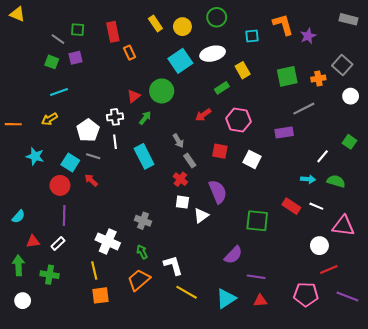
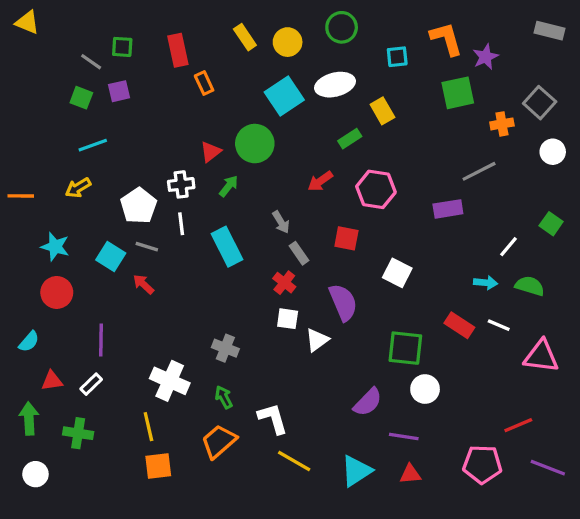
green square: (287, 76) -> (458, 93), moved
white square: (252, 159) -> (397, 273), moved
red circle: (60, 185) -> (57, 292), moved
white circle: (319, 246) -> (425, 389), moved

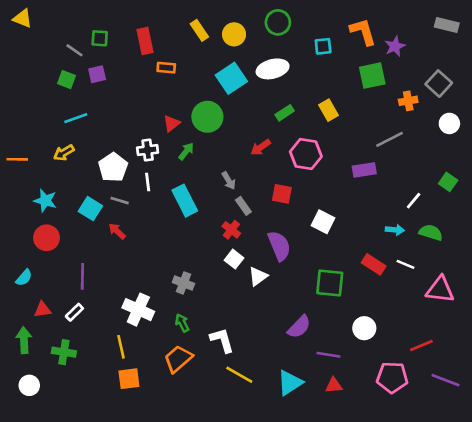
orange rectangle: (204, 83) -> (166, 68), turned -60
yellow rectangle: (382, 111) -> (328, 110), moved
white square: (288, 319) -> (234, 259), turned 30
white circle: (425, 389) -> (364, 328), moved

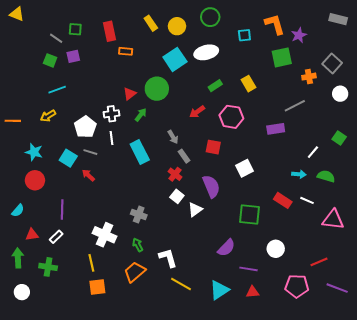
white square: (323, 222) -> (244, 168), turned 36

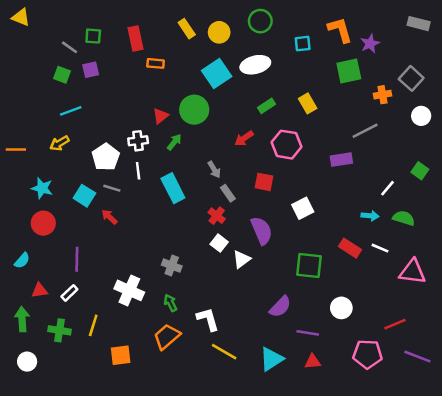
yellow line: (91, 263) -> (93, 325), moved, turned 30

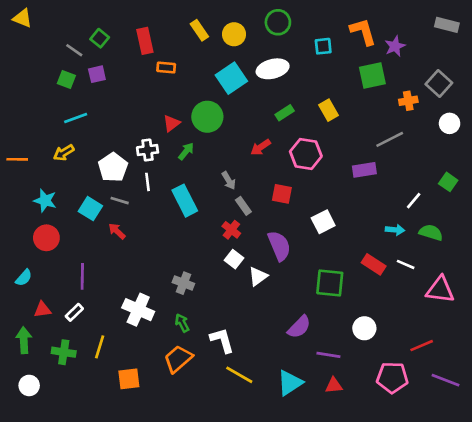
green square: (93, 36) -> (100, 38), turned 35

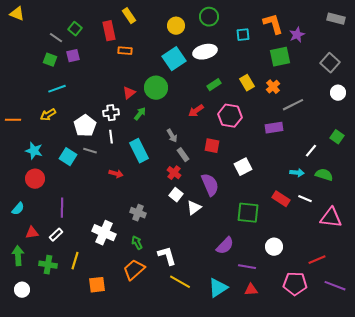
yellow rectangle: (199, 30) -> (129, 16), moved
orange cross: (408, 101) -> (273, 87), moved, turned -32
red arrow: (117, 231) -> (116, 174), moved, turned 152

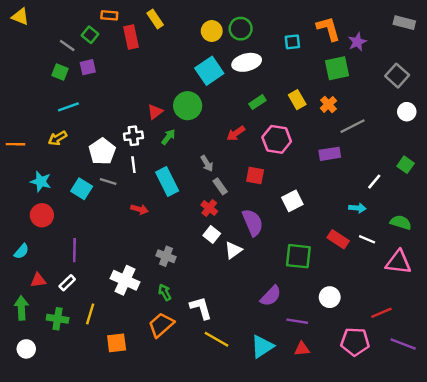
green circle: (209, 17) -> (241, 29), moved
orange rectangle: (125, 51) -> (109, 15), moved
green semicircle: (324, 175) -> (401, 222), moved

